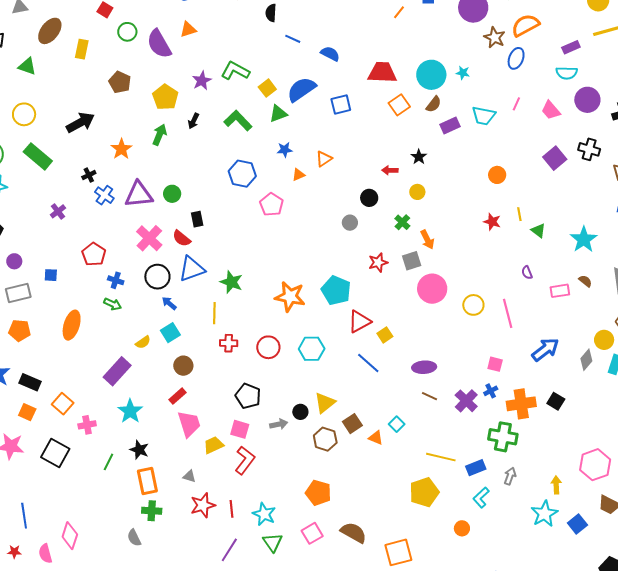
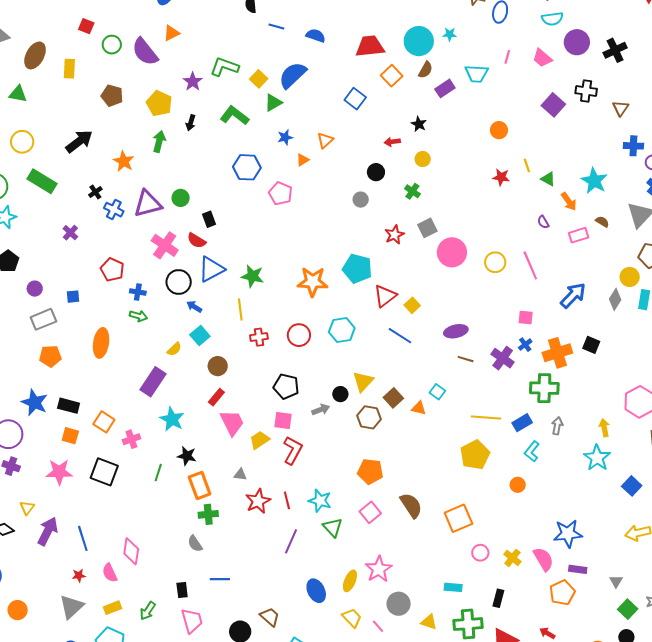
blue square: (341, 104) -> (355, 99), moved, turned -30
orange arrow: (427, 240) -> (569, 201), moved
blue square: (577, 524) -> (632, 486), moved
brown semicircle: (354, 533) -> (411, 505), turned 36

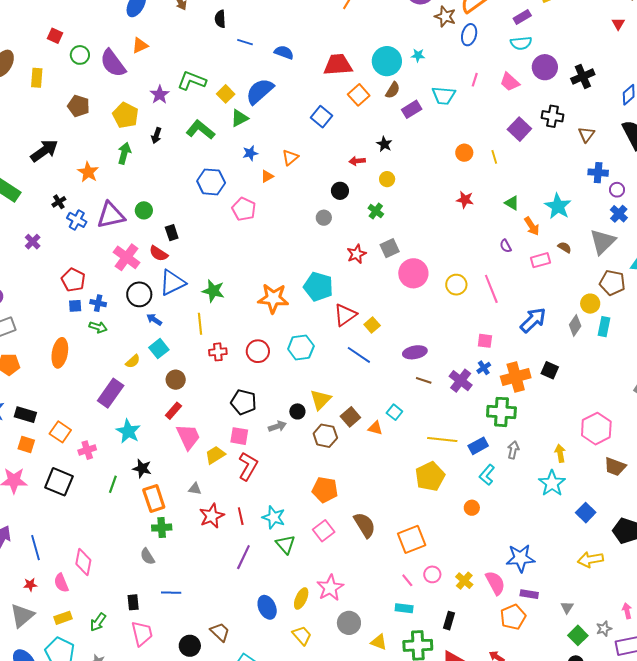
yellow line: (527, 165) -> (494, 157), moved
blue square: (73, 297) -> (75, 306), moved
pink line: (378, 626) -> (407, 580), moved

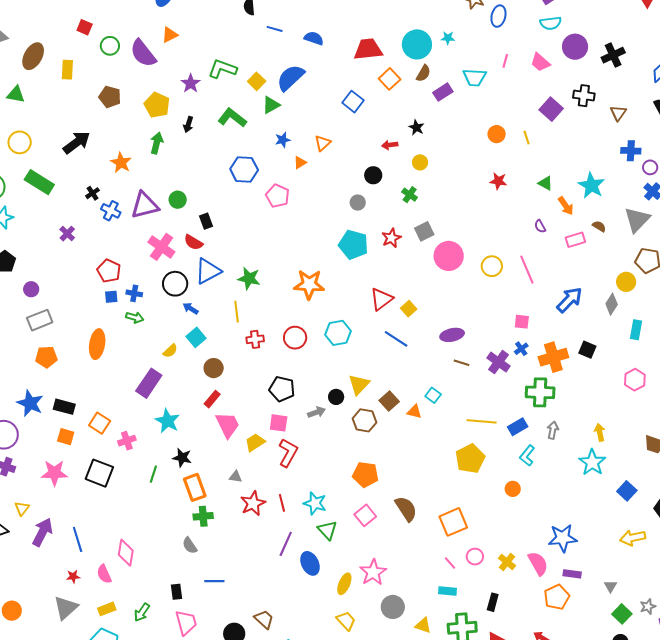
cyan pentagon: (318, 287) -> (353, 245), moved
cyan rectangle: (604, 327) -> (636, 330), moved
pink hexagon: (596, 429) -> (635, 380), moved, size x0.7
blue ellipse: (267, 607) -> (310, 563), moved

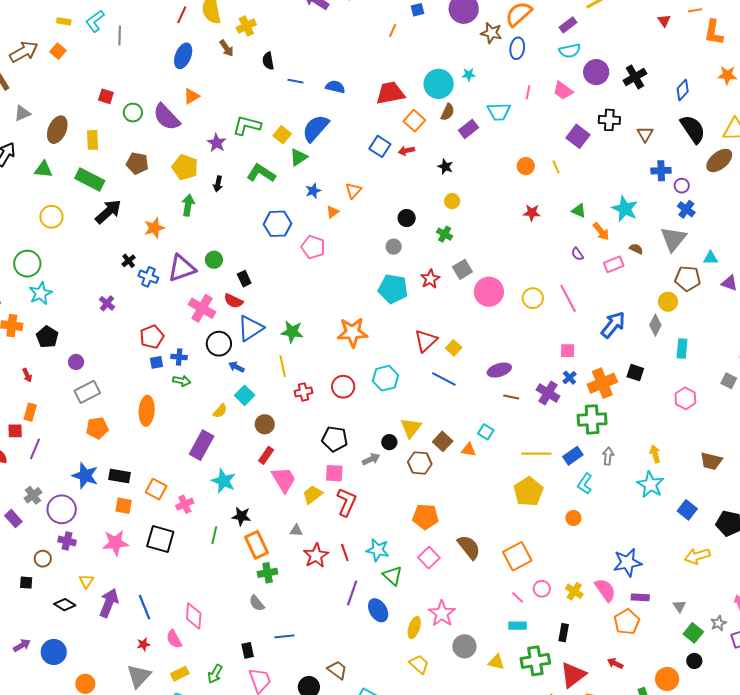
red arrow: (390, 145) -> (406, 151), moved
orange star: (121, 163) -> (154, 228), turned 30
green rectangle: (39, 182) -> (90, 179), moved
red pentagon: (109, 271) -> (152, 337), turned 30

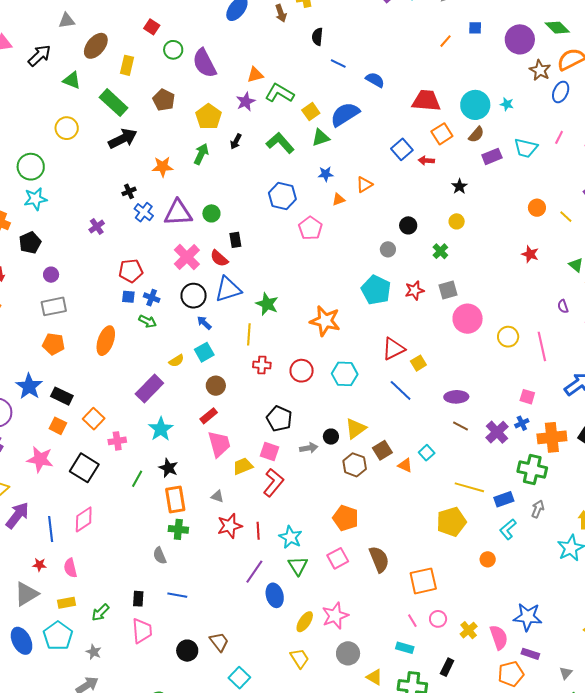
orange triangle: (191, 96) -> (255, 75), moved
yellow line: (556, 167) -> (566, 217), turned -40
pink diamond: (194, 616) -> (84, 519), moved, turned 36

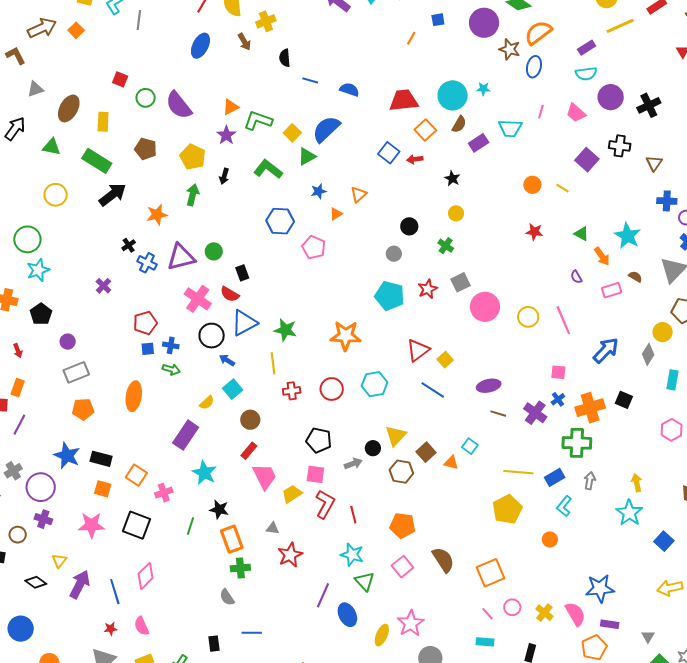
red line: (258, 531) -> (353, 515), moved

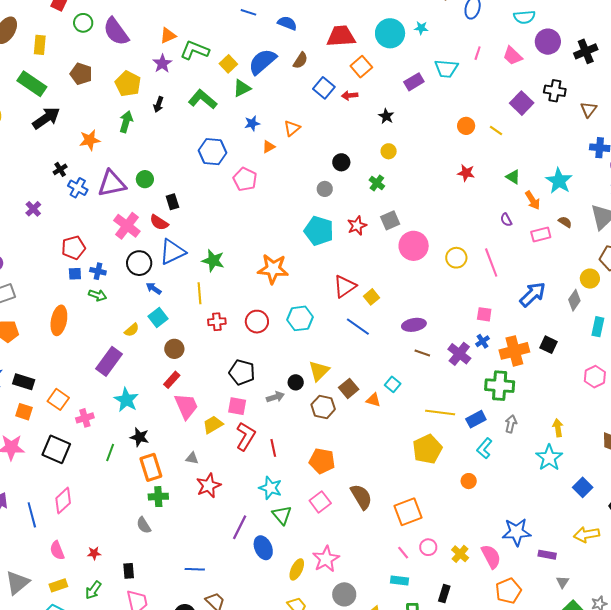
brown semicircle: (459, 124) -> (300, 60), moved
purple rectangle: (610, 624) -> (547, 555), moved
red star: (111, 629) -> (94, 553), moved
blue line: (252, 633) -> (195, 569), moved

